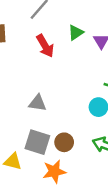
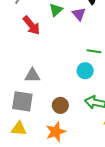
gray square: (37, 142) -> (22, 101), moved

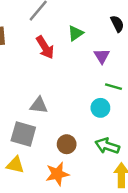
purple triangle: (79, 14) -> (102, 56), moved

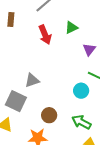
gray triangle: (39, 105) -> (32, 80), turned -35

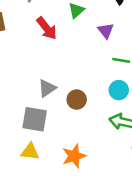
cyan circle: (81, 91) -> (119, 90), moved
brown circle: (49, 115) -> (77, 100), moved

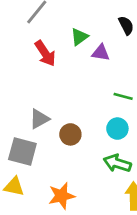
purple triangle: (106, 31) -> (101, 53), moved, turned -48

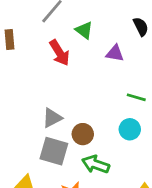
green triangle: (79, 37) -> (84, 30), moved, turned -48
gray square: (22, 151) -> (54, 151), moved
green arrow: (117, 163) -> (96, 164), moved

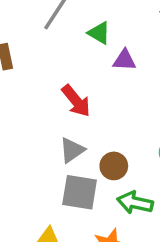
red arrow: (59, 53) -> (76, 101), moved
purple triangle: (115, 53) -> (124, 60), moved

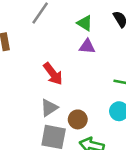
green triangle: (99, 33) -> (85, 23), moved

